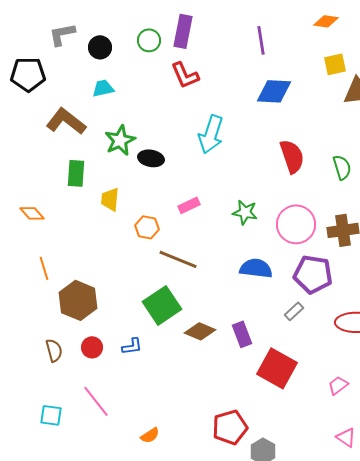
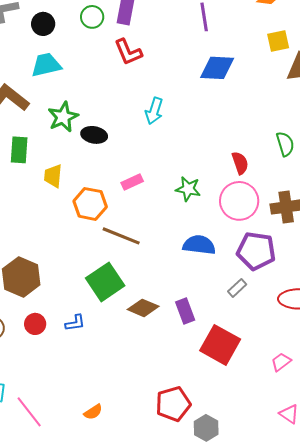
cyan trapezoid: (103, 88) -> (46, 65), size x1.4
cyan arrow: (211, 134) -> (154, 111), size x0.7
red semicircle: (292, 156) -> (240, 163), moved, size x0.7
orange hexagon: (147, 227) -> (90, 204), size x1.4
pink line: (96, 401) -> (29, 412), moved

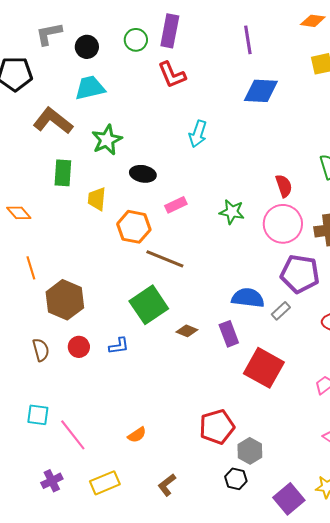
black ellipse: (94, 135) -> (143, 174), moved
blue semicircle: (199, 245) -> (248, 298), moved
brown diamond: (143, 308) -> (187, 331), size x0.7

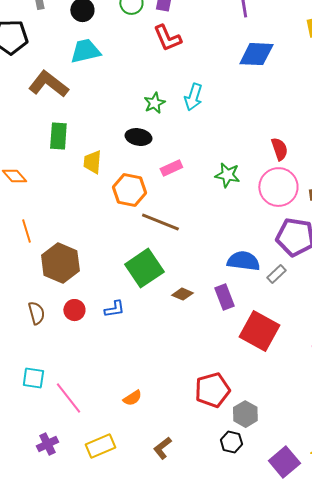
green star: (107, 140) -> (154, 103), moved, size x0.7

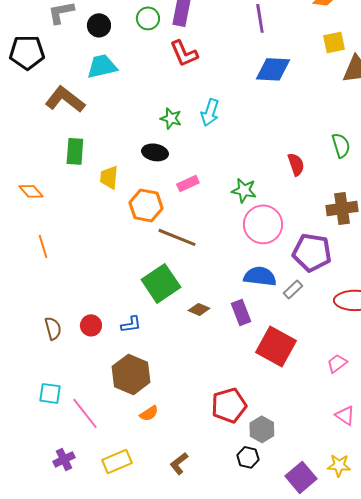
green star: (154, 103) -> (171, 118), turned -30
pink circle: (278, 187) -> (263, 224), moved
brown hexagon: (60, 263) -> (131, 374), moved

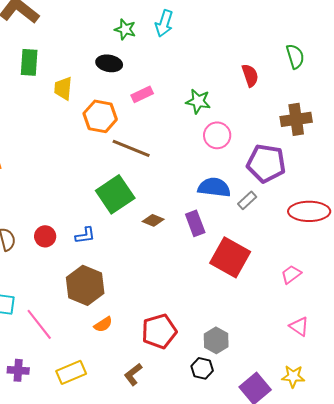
pink circle: (263, 224) -> (217, 135), size x0.7
red pentagon: (229, 405) -> (159, 331), moved
purple cross: (64, 459) -> (18, 370), turned 30

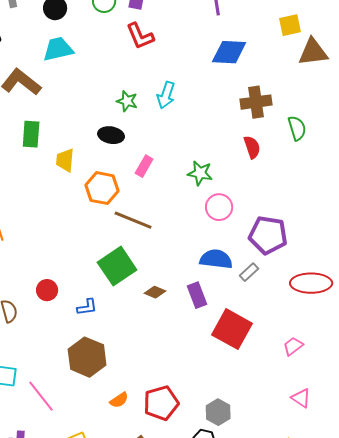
pink rectangle: (142, 94) -> (144, 166), turned -35
brown cross: (296, 119) -> (256, 102), moved
red circle: (45, 236) -> (47, 290), moved
orange semicircle: (103, 324) -> (119, 400), moved

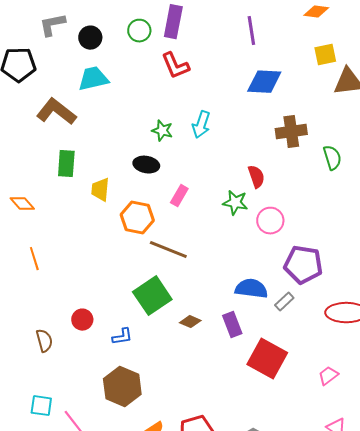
red semicircle: (252, 147) -> (256, 177), moved
pink circle: (219, 207) -> (270, 221), moved

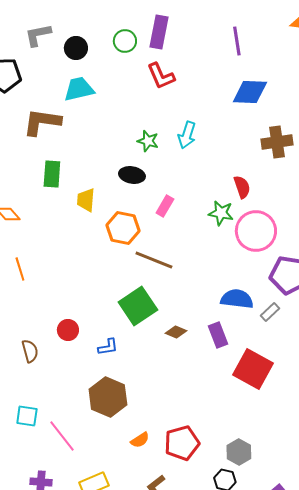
brown L-shape: (56, 112) -> (42, 122), turned -30
pink circle: (270, 221) -> (256, 231), size x1.5

